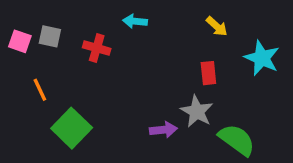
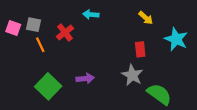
red cross: (97, 48) -> (65, 32), turned 36
orange line: (40, 90) -> (40, 45), moved
purple arrow: (163, 130) -> (85, 78), moved

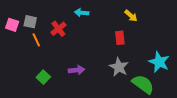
cyan star: (176, 39) -> (159, 62), moved
red rectangle: (140, 49) -> (120, 38), moved
green square: (48, 86) -> (43, 77), size x0.6

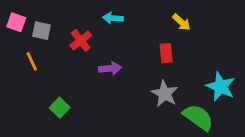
pink square: (12, 25) -> (16, 22), moved
orange line: (36, 40) -> (32, 61), moved
purple arrow: (77, 70) -> (110, 68), moved

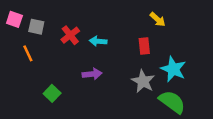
cyan arrow: (113, 18) -> (98, 41), moved
purple arrow: (110, 68) -> (92, 74), moved
cyan star: (221, 87) -> (173, 69), moved

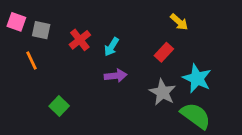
cyan arrow: (98, 41) -> (112, 47), turned -63
red rectangle: (144, 46) -> (164, 52), turned 49
purple arrow: (92, 74) -> (116, 76), moved

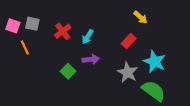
pink square: (16, 22) -> (13, 26), moved
green square: (59, 106) -> (68, 71), moved

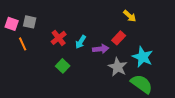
red cross: (63, 31) -> (59, 38), moved
cyan arrow: (88, 37) -> (81, 42), moved
purple arrow: (91, 59) -> (101, 49), moved

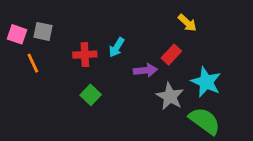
red cross: (59, 38) -> (85, 55), turned 35
cyan arrow: (81, 42) -> (117, 47), moved

